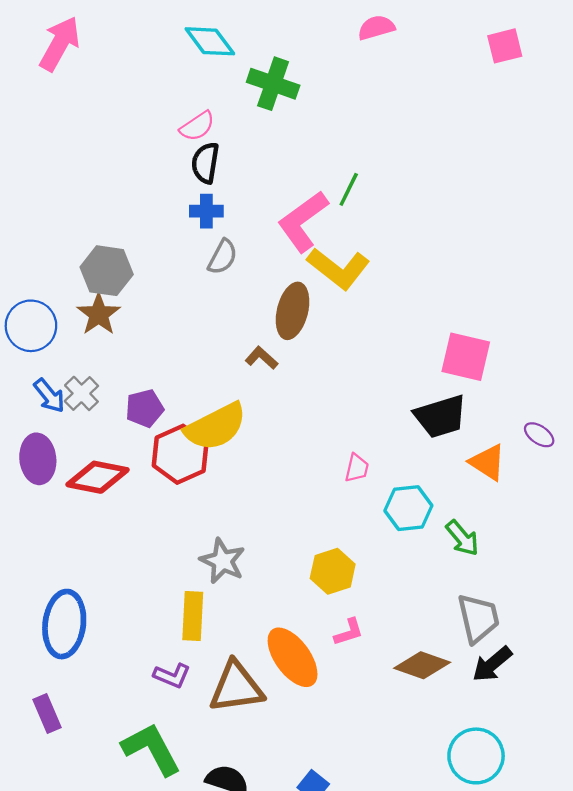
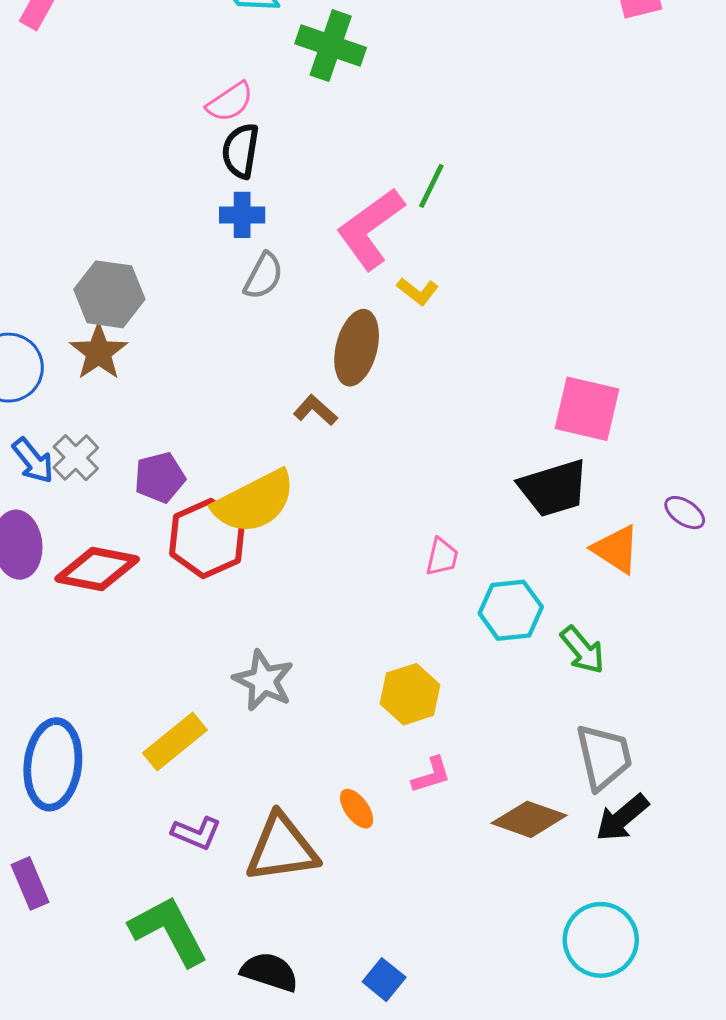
yellow L-shape: (338, 268) -> (418, 291), size x0.5
yellow rectangle: (193, 616) -> (175, 741), moved, turned 48
orange ellipse: (293, 657) -> (357, 809), size x0.5

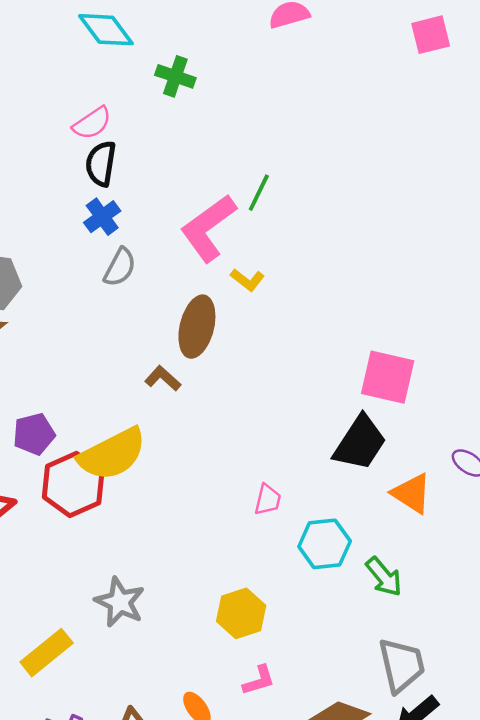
green cross: (331, 46) -> (175, 76), size x0.7
blue cross: (242, 215) -> (102, 217), turned -36
black trapezoid: (553, 488) -> (360, 443), turned -40

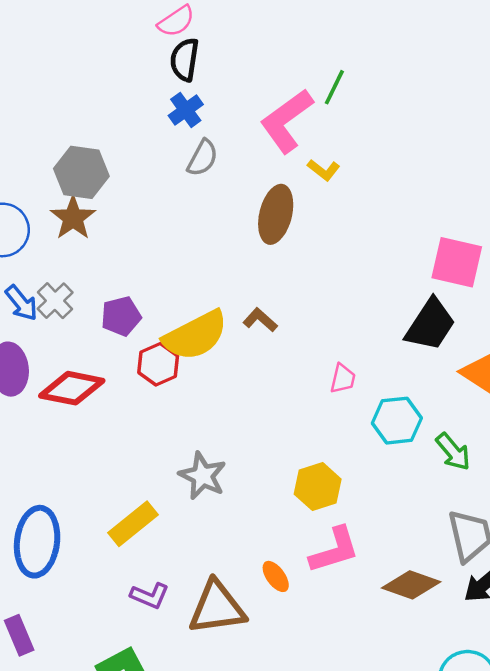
brown L-shape: (163, 378) -> (260, 320), moved
red hexagon: (73, 484) -> (158, 364), size x0.7
pink L-shape: (259, 680) -> (334, 550), size x1.6

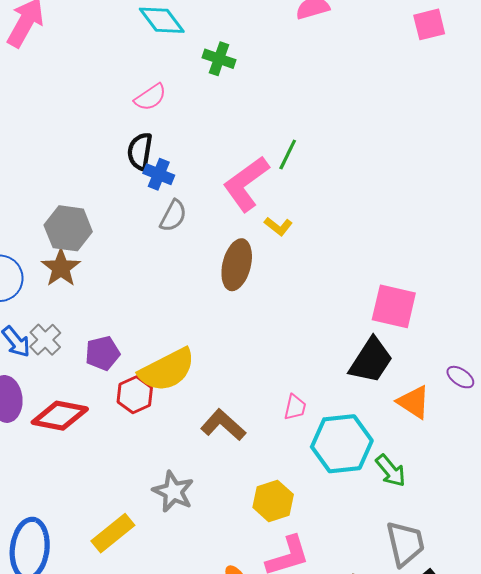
black semicircle: (185, 60) -> (140, 151), moved
blue cross: (186, 110) -> (159, 174), turned -32
brown L-shape: (260, 320) -> (223, 425), moved, size x1.5
cyan hexagon: (397, 421) -> (342, 444), size x1.4

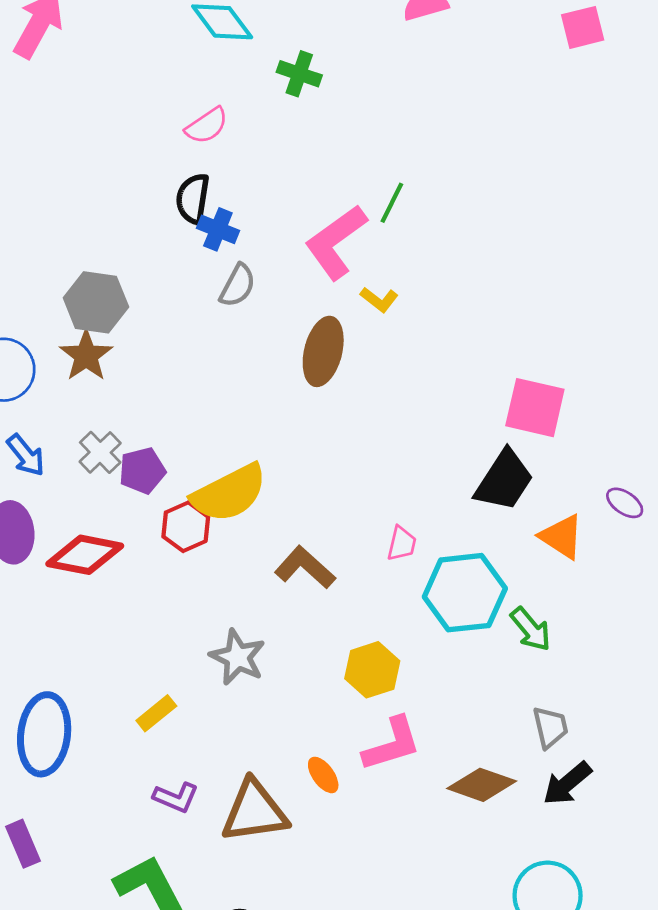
gray cross: (45, 340) -> (100, 452), moved
yellow rectangle: (113, 533) -> (156, 713), size x0.7
gray trapezoid: (405, 544) -> (550, 727), size x0.7

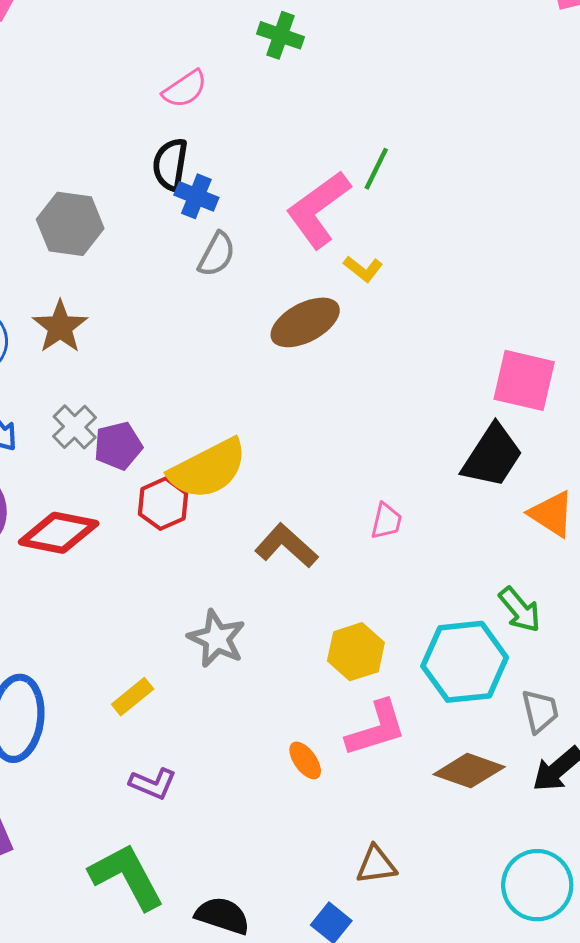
gray hexagon: (96, 302) -> (70, 224), moved
brown ellipse: (323, 351) -> (305, 322), turned 48
cyan hexagon: (465, 593) -> (465, 662), moved
brown triangle: (254, 811) -> (376, 865), moved, size x0.6

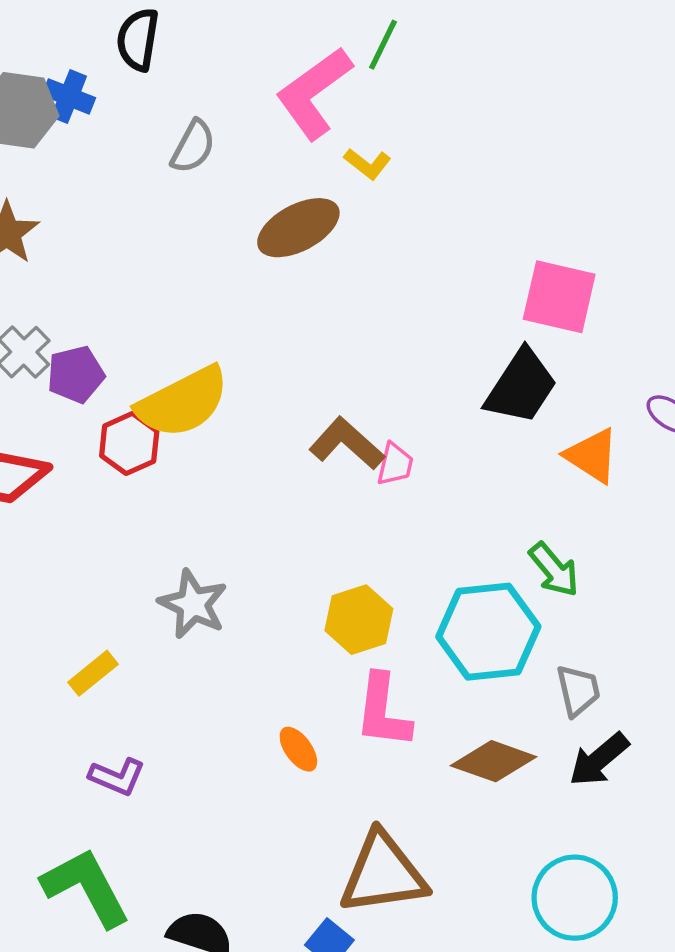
blue cross: (196, 196) -> (69, 96), moved
brown L-shape: (286, 546) -> (347, 444), moved
pink L-shape: (376, 729) -> (383, 711), turned 114
brown triangle: (376, 865) -> (383, 873), size x1.8

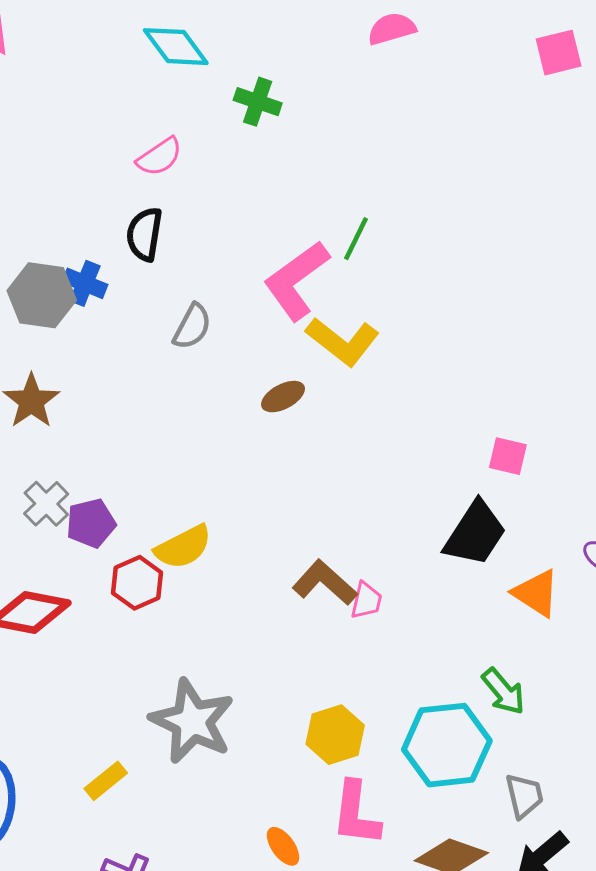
yellow L-shape: (367, 164) -> (343, 341), size x1.8
brown ellipse: (298, 228) -> (283, 397), size x0.6
pink square: (559, 297) -> (508, 456), size x0.6
yellow semicircle: (183, 402) -> (183, 547), size x0.7
gray star: (193, 604) -> (192, 721), size x1.4

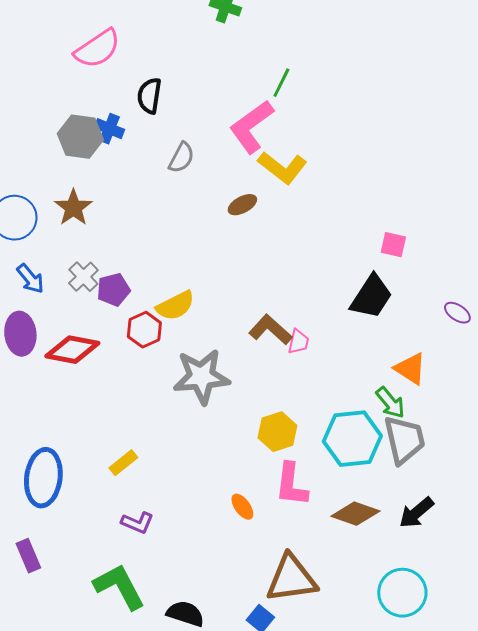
pink semicircle: (159, 157) -> (97, 49), moved, size x1.5
green line: (356, 239) -> (281, 83), moved
orange triangle: (536, 593) -> (410, 369), moved
gray star: (192, 721) -> (201, 377), moved, turned -30
gray trapezoid: (524, 796) -> (404, 440), moved, size x1.6

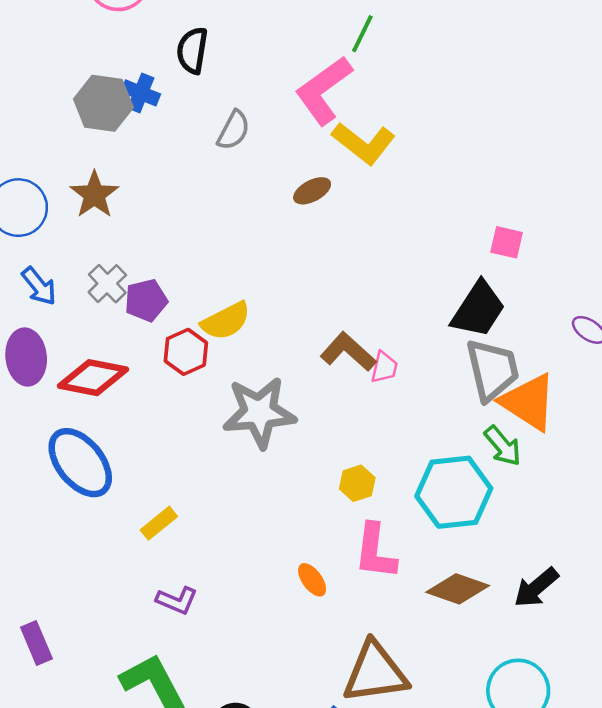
orange triangle: (410, 369) -> (528, 402), size x1.4
yellow hexagon: (277, 432) -> (357, 483), size x0.7
gray trapezoid: (404, 440) -> (492, 370), moved
blue ellipse: (43, 478) -> (80, 463), moved, turned -46

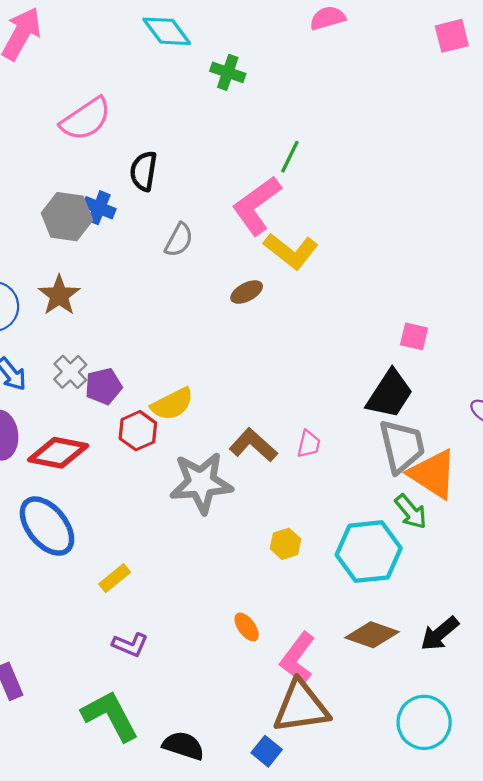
brown L-shape: (348, 352) -> (253, 445), moved
pink L-shape: (375, 551) -> (298, 658), moved, turned 30

